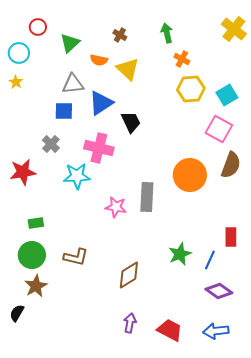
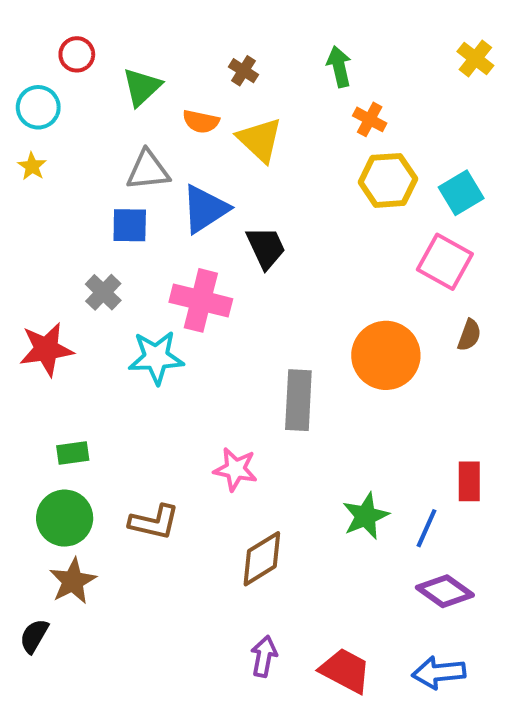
yellow cross: (234, 29) -> (475, 58), size x0.7
brown semicircle: (231, 165) -> (469, 335), size x0.6
pink star: (116, 207) -> (235, 469), moved

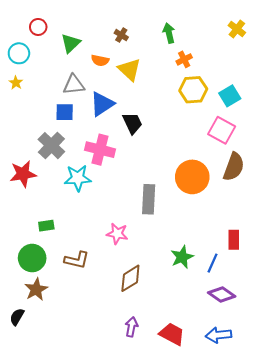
orange cross: (370, 119) -> (184, 59), turned 35
gray cross: (103, 292) -> (51, 146), size x1.5
brown semicircle: (469, 335) -> (234, 167), size x1.8
green rectangle: (73, 453) -> (46, 226), moved

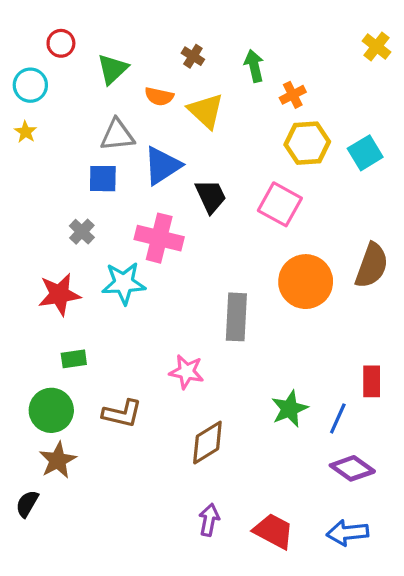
green arrow: (169, 33) -> (254, 66), moved
pink square: (222, 130) -> (280, 204), moved
gray cross: (51, 146) -> (82, 232), size x0.6
red star: (23, 174) -> (59, 294), moved

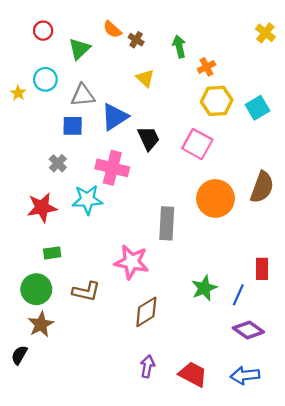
cyan circle: (30, 85) -> (45, 79), moved
orange semicircle: (159, 96) -> (112, 29), moved, turned 30
yellow triangle: (206, 111) -> (145, 78), size x0.7
pink star: (186, 372) -> (132, 262), size x1.4

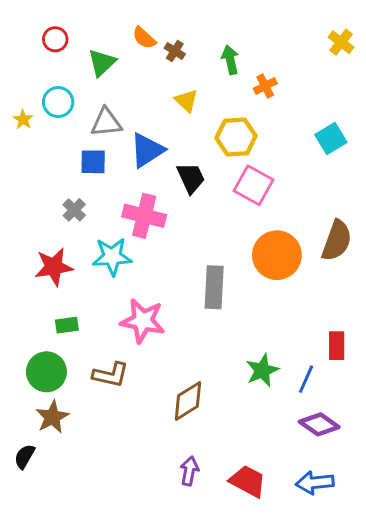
yellow hexagon: (217, 101) -> (236, 137), moved
pink star: (132, 262) -> (143, 321), moved

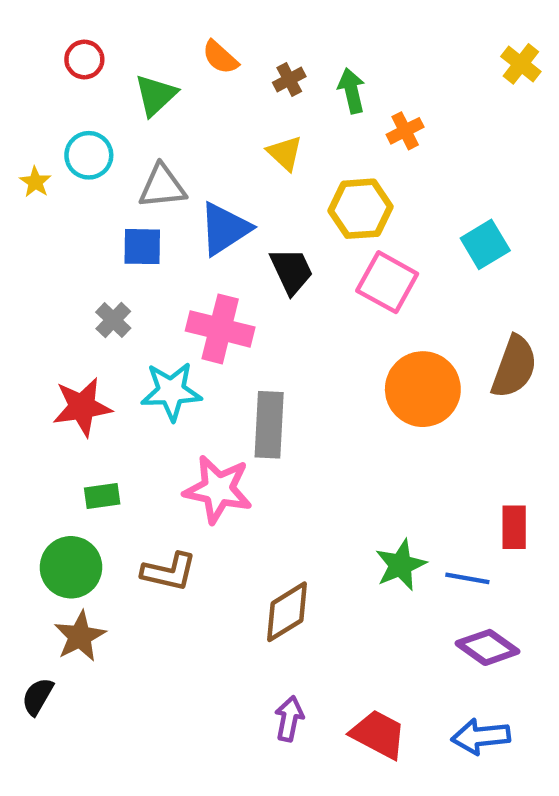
brown cross: (175, 51) -> (289, 80), moved, turned 30
cyan square: (331, 138) -> (485, 244), moved
gray rectangle: (214, 287) -> (269, 425), moved
blue line: (306, 379) -> (467, 578), turned 76

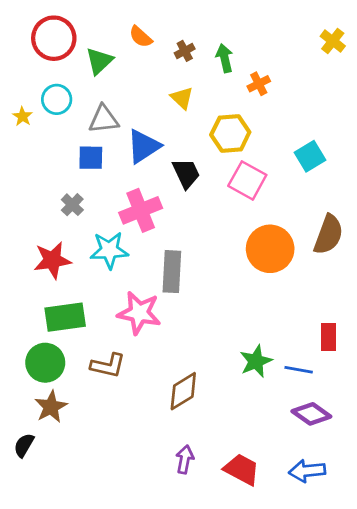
red circle: (84, 59) -> (54, 38), size x1.8
pink cross: (220, 329) -> (141, 210), turned -36
green rectangle: (102, 496) -> (65, 317), size x1.8

